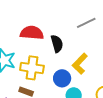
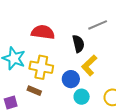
black semicircle: (57, 44) -> (78, 44), moved

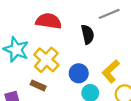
yellow L-shape: (89, 65) -> (111, 71), moved
yellow cross: (41, 67) -> (46, 60), turned 30

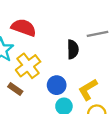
red semicircle: (49, 21) -> (24, 28), moved

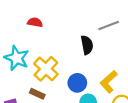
red semicircle: (24, 28) -> (35, 22), moved, size x0.6

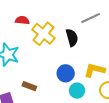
yellow cross: (46, 69) -> (43, 34), moved
yellow L-shape: (109, 82) -> (95, 70), turned 60

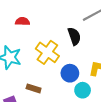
yellow cross: (43, 34) -> (47, 52), moved

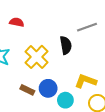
blue circle: (70, 73) -> (48, 88), moved
brown rectangle: (34, 88) -> (27, 90), moved

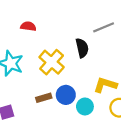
brown rectangle: (27, 90) -> (44, 98), turned -40

